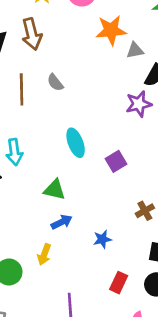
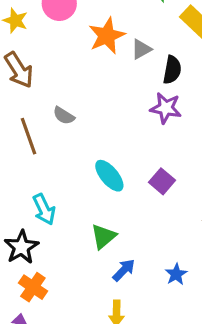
purple star: (139, 104) -> (166, 108), turned -30
green triangle: (55, 190) -> (104, 236), turned -35

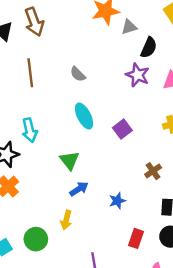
gray semicircle: (64, 116) -> (78, 74), moved
green triangle: (104, 236) -> (69, 160), turned -40

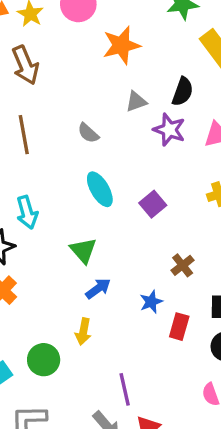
gray triangle: (129, 27) -> (136, 102), moved
brown cross: (153, 171) -> (183, 265), moved
red rectangle: (136, 238) -> (179, 327), moved

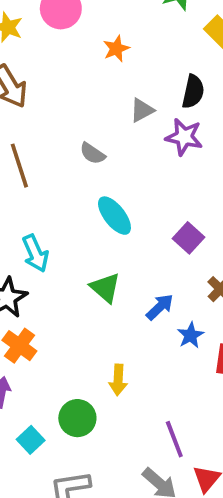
orange star: (121, 45) -> (116, 49), size x0.6
purple square: (153, 204) -> (188, 238), moved
blue arrow: (98, 289) -> (160, 307), moved

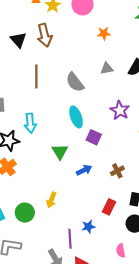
purple star: (184, 137) -> (120, 110), moved
gray semicircle: (92, 153) -> (75, 82), size x1.5
purple square: (188, 238) -> (94, 137), moved, turned -35
blue star: (191, 335) -> (88, 227), moved

